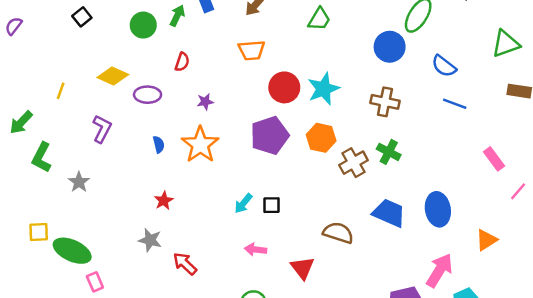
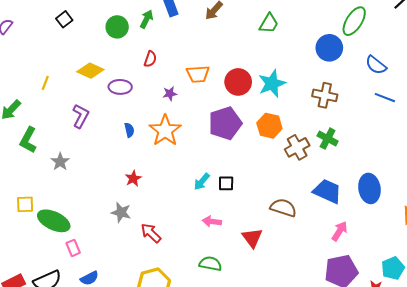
orange trapezoid: (252, 50) -> (198, 74), moved
pink arrow: (439, 270) -> (340, 231), moved, size x0.7

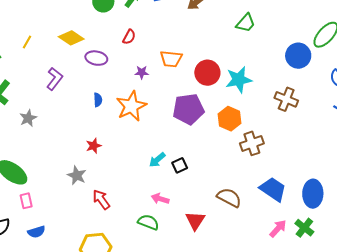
green cross: (328, 139) -> (304, 228), moved
black square: (226, 183) -> (180, 165), turned -35
green semicircle: (210, 264) -> (148, 222), moved

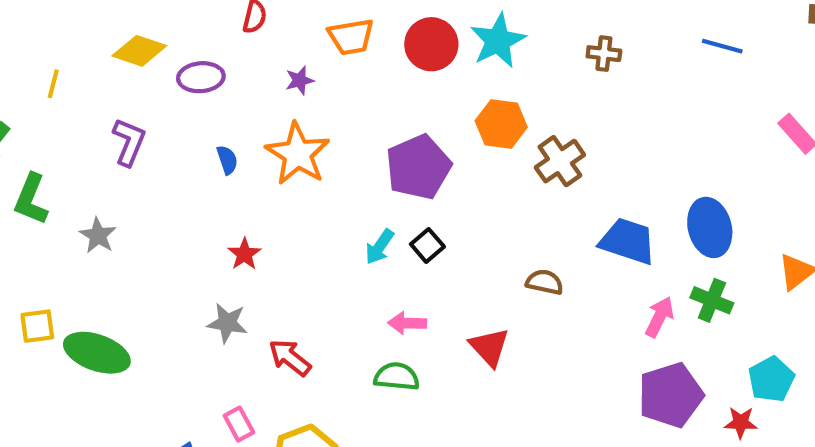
brown cross: (286, 99) -> (604, 54), size x0.7
purple pentagon: (188, 109) -> (418, 167), moved
brown semicircle: (229, 198) -> (545, 282), size x0.7
pink rectangle: (26, 201) -> (239, 424), moved

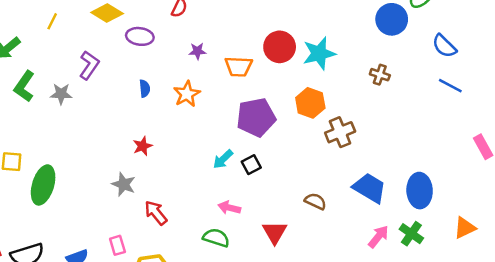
orange trapezoid: (351, 37) -> (239, 67), moved
orange star: (298, 154) -> (187, 94), size x0.7
gray star: (98, 235) -> (61, 94), moved, turned 30
green ellipse: (97, 353) -> (43, 185), turned 75

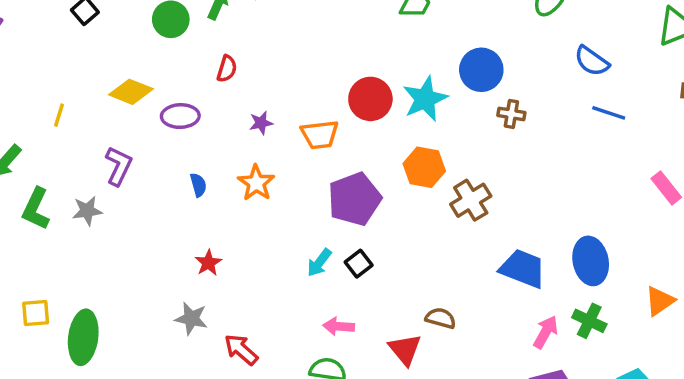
blue circle: (392, 19) -> (481, 70), moved
brown semicircle: (315, 201) -> (441, 318), moved

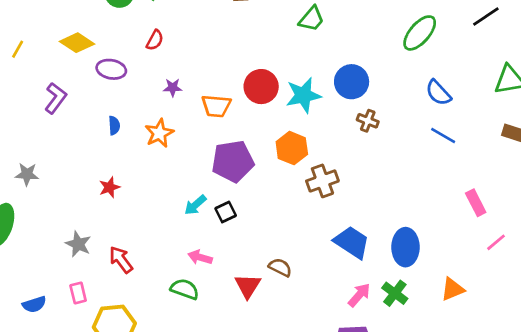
gray star: (87, 211) -> (27, 174), moved
gray star: (191, 319) -> (78, 244), moved

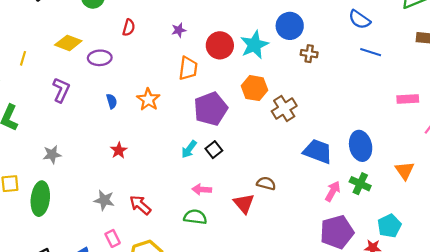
purple star: (173, 88) -> (179, 30), moved
orange trapezoid: (216, 106) -> (188, 68), turned -75
pink rectangle: (476, 203) -> (408, 99), turned -54
orange triangle: (453, 289) -> (405, 171), turned -30

